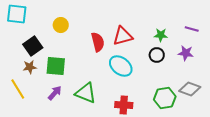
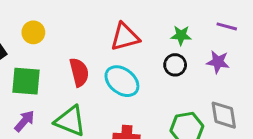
yellow circle: (61, 25) -> (33, 32), moved
red semicircle: (98, 42) -> (79, 72), moved
gray diamond: (190, 89) -> (224, 115), turned 60

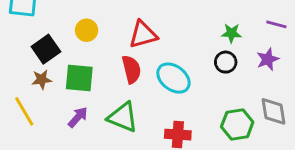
red triangle: (125, 37) -> (143, 35), moved
purple star: (218, 62) -> (268, 59), turned -30

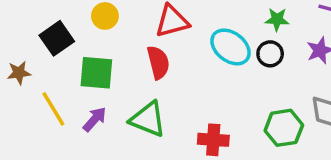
cyan ellipse: (173, 78) -> (231, 47), moved
brown star: (42, 79) -> (19, 73), moved
yellow line: (24, 111) -> (53, 109), moved

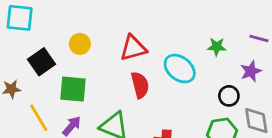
black circle: (270, 54) -> (229, 96), moved
red semicircle: (158, 62) -> (140, 85), moved

